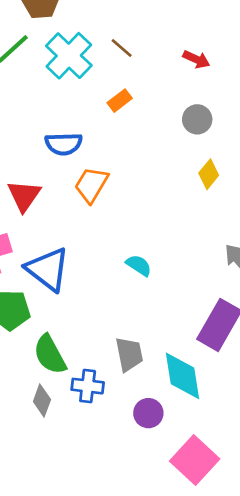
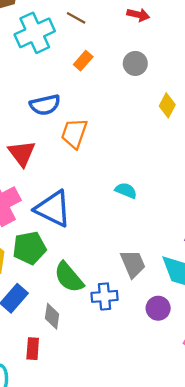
cyan cross: (69, 56) -> (35, 33), turned 33
gray circle: (197, 119) -> (135, 63), moved
gray diamond: (42, 400) -> (52, 316), moved

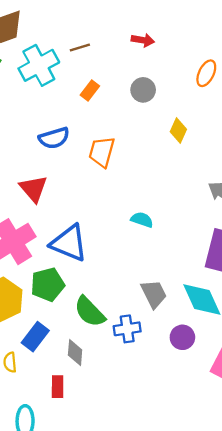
brown line: (76, 18) -> (80, 47), turned -42
orange trapezoid: (74, 133) -> (102, 152), moved

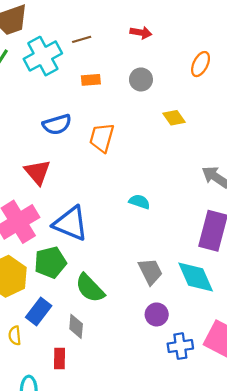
orange rectangle: (90, 90) -> (91, 80), turned 48
yellow diamond: (178, 130) -> (174, 118), turned -60
blue cross: (127, 329) -> (180, 346), moved
purple circle: (182, 337) -> (157, 314), moved

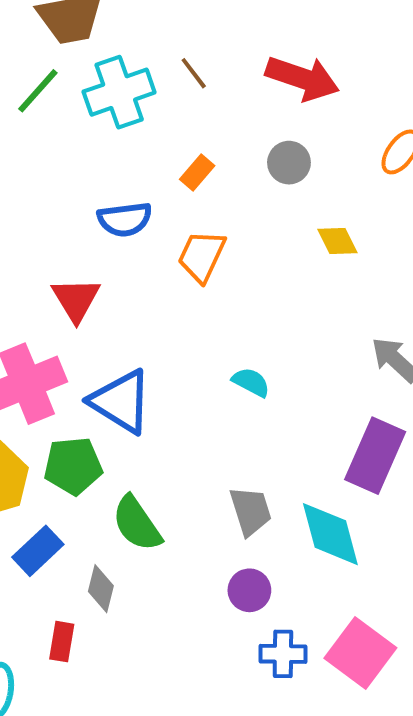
red arrow: (141, 33) -> (302, 78), size x1.8
brown line: (82, 39) -> (194, 73), turned 60
orange rectangle: (91, 80) -> (197, 173), moved, turned -54

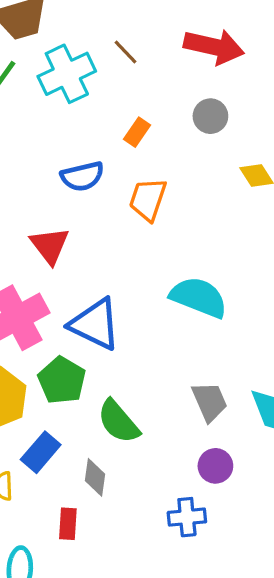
cyan semicircle: (251, 382) -> (199, 297), size x1.8
green pentagon: (73, 466) -> (62, 380), turned -30
blue cross: (283, 654) -> (187, 517), moved

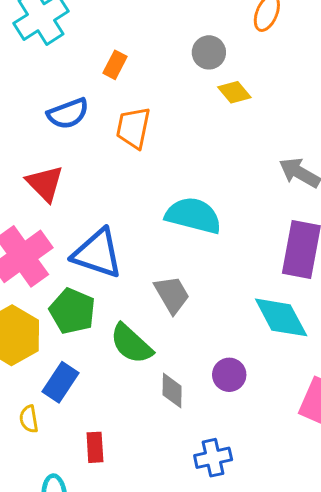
gray circle: (210, 116) -> (209, 52), moved
gray trapezoid: (210, 402) -> (172, 295), moved
gray diamond: (95, 477) -> (172, 391), moved
blue cross: (187, 517) -> (213, 458), moved

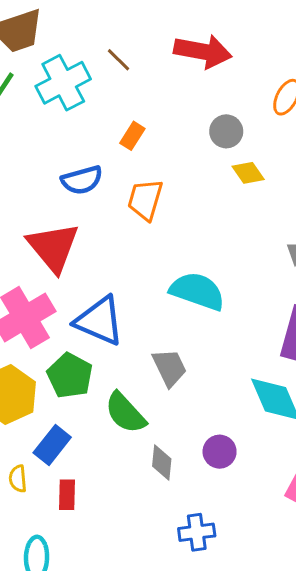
red triangle: (45, 183) -> (53, 247), size x1.4
red rectangle: (95, 447) -> (67, 495), moved

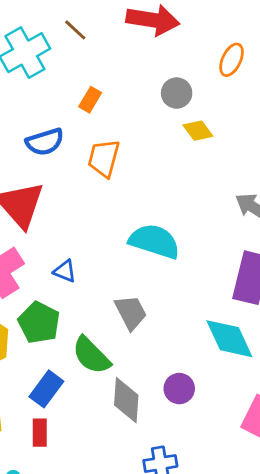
blue triangle: (99, 321) -> (65, 271), size x0.5
blue rectangle: (52, 445) -> (46, 389), moved
gray diamond: (162, 462) -> (126, 400), size x1.4

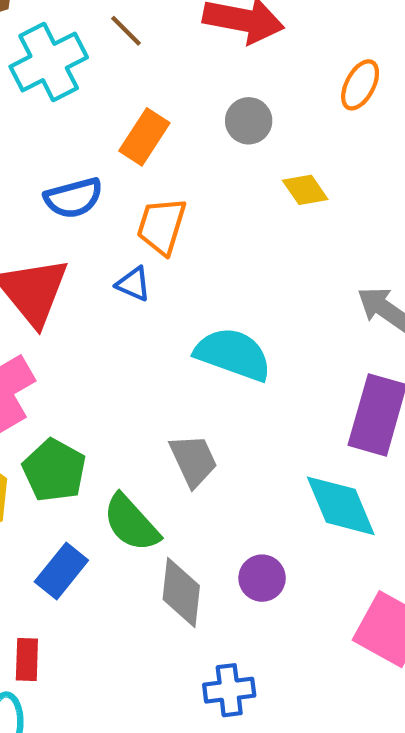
gray circle: (177, 93) -> (249, 121), moved
orange rectangle: (90, 100) -> (144, 137), size x1.4
blue triangle: (65, 271) -> (133, 284), moved
red rectangle: (40, 433) -> (27, 659), moved

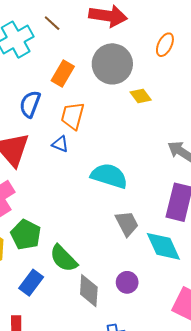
gray circle: (249, 121) -> (112, 64), size x1.8
blue semicircle: (73, 198) -> (30, 104), turned 128
gray trapezoid: (193, 460) -> (127, 223), moved

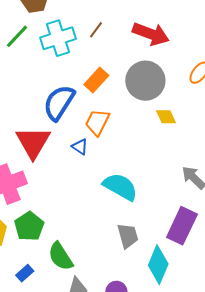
brown line: (52, 23) -> (96, 30), turned 72
blue semicircle: (30, 104) -> (59, 103), size x1.4
cyan diamond: (163, 246) -> (158, 265), turned 36
blue rectangle: (31, 283) -> (25, 273), size x0.7

